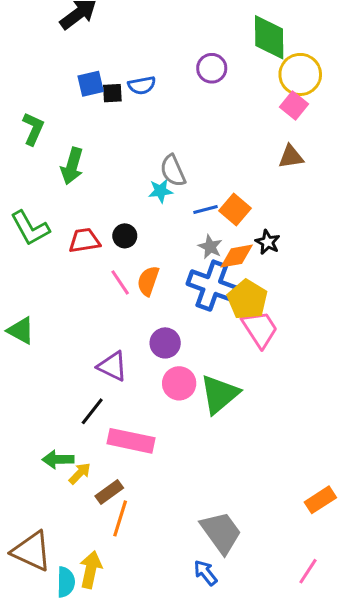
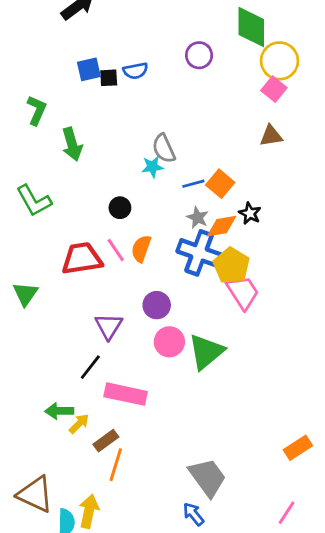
green arrow: (72, 166) -> (72, 144), turned -32
red trapezoid: (84, 241) -> (82, 259), moved, size x1.4
green triangle: (21, 331) -> (25, 294), turned 36
purple triangle: (112, 366) -> (109, 326), turned 36

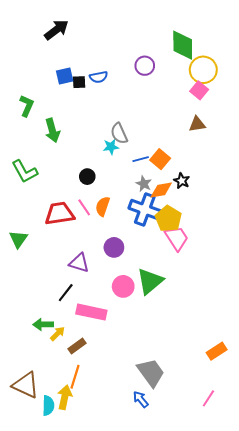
purple triangle: (109, 326) -> (79, 263), turned -45
pink circle: (169, 342) -> (123, 286), moved
orange line: (116, 465) -> (75, 377), moved

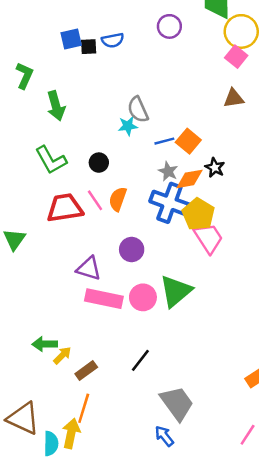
green L-shape: (25, 171) -> (51, 160), moved
black line: (66, 293) -> (140, 360), moved
pink rectangle: (91, 312) -> (104, 299), moved

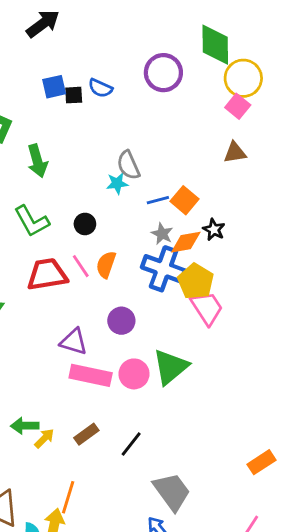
purple circle: (169, 26) -> (163, 73), size x1.4
blue semicircle: (113, 40) -> (100, 88), turned 35
brown rectangle: (86, 370) -> (86, 434), moved

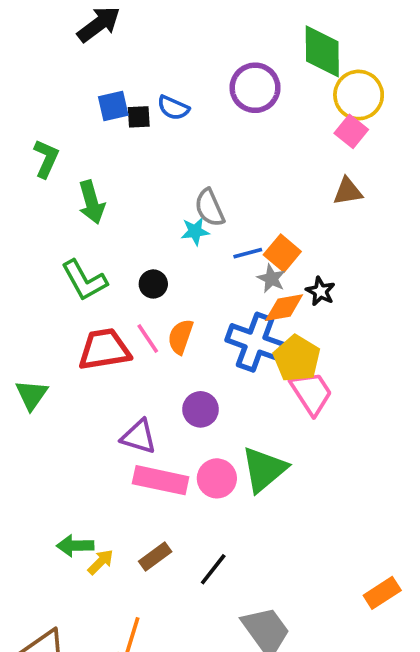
gray star: (162, 234) -> (271, 279), moved

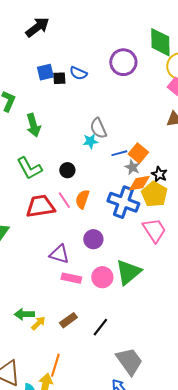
yellow pentagon: (297, 358) -> (154, 194), moved
pink rectangle: (161, 480) -> (71, 278), size x0.7

